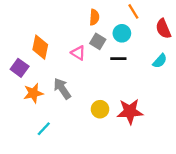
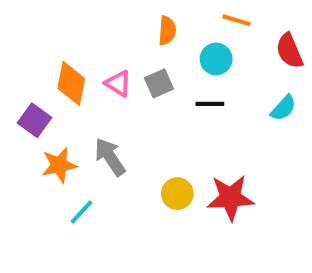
orange line: (133, 11) -> (236, 20), turned -42
gray square: (98, 41) -> (159, 83), moved, turned 35
pink triangle: (78, 53) -> (118, 83), moved
cyan line: (44, 129) -> (81, 212), moved

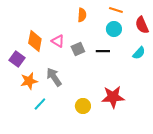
cyan circle: (216, 59) -> (114, 29), moved
gray square: (159, 83) -> (78, 49), moved
yellow circle: (177, 194) -> (83, 106), moved

